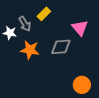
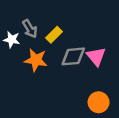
yellow rectangle: (44, 14) -> (54, 35), moved
pink triangle: (80, 28) -> (96, 56), moved

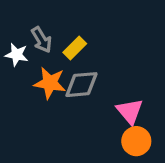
gray diamond: (73, 56) -> (81, 85), moved
pink triangle: (96, 56) -> (130, 111), moved

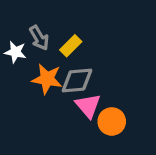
pink triangle: (130, 111) -> (88, 106), moved
orange circle: (136, 141) -> (112, 121), moved

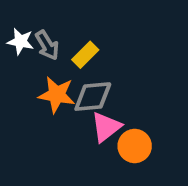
white star: (15, 52) -> (21, 41), moved
pink triangle: (88, 106) -> (106, 127), turned 32

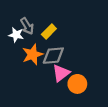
white star: (21, 41) -> (16, 35), moved
orange star: (57, 95) -> (33, 54), turned -30

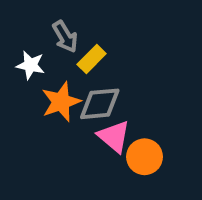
gray arrow: (27, 26) -> (65, 37), moved
pink triangle: (61, 73) -> (114, 136), turned -42

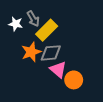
yellow rectangle: (92, 59) -> (47, 30), size x1.5
white star: (30, 65) -> (16, 24), moved

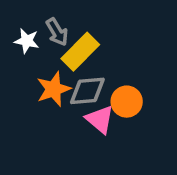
orange circle: (74, 80) -> (127, 102), moved

